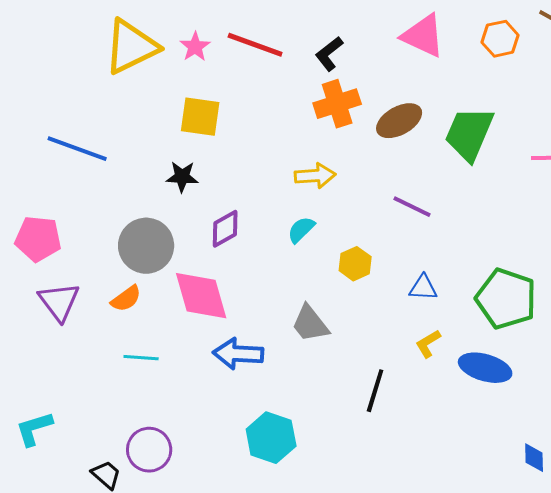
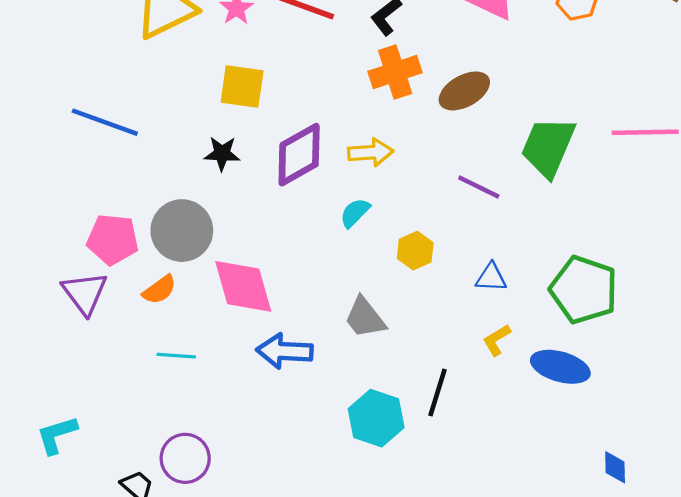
green trapezoid: (469, 134) -> (548, 147), moved
purple diamond: (225, 229) -> (299, 155), moved, size x1.5
pink pentagon: (38, 239) -> (113, 239), moved
cyan hexagon: (271, 438) -> (376, 418), moved

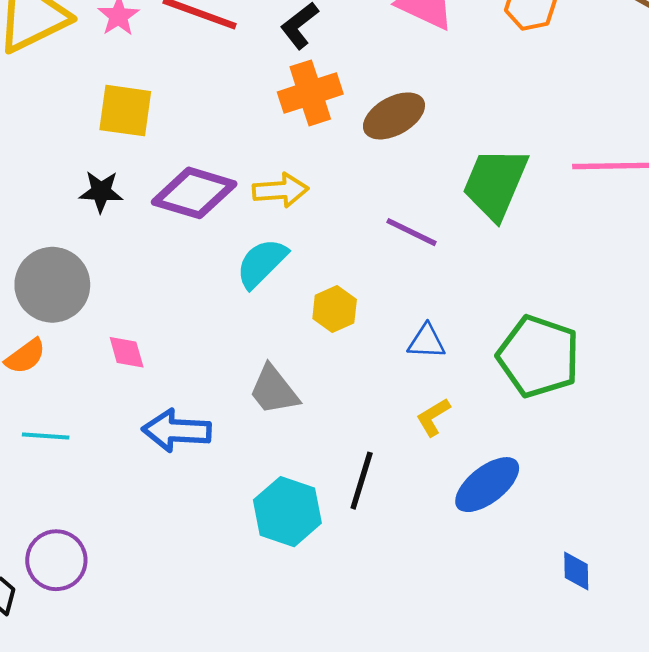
purple diamond: (299, 155) -> (194, 193), turned 46
cyan semicircle: (355, 213) -> (262, 263), size x1.4
pink diamond: (243, 286) -> (127, 352), size x0.5
blue ellipse: (560, 367) -> (487, 485), moved, turned -54

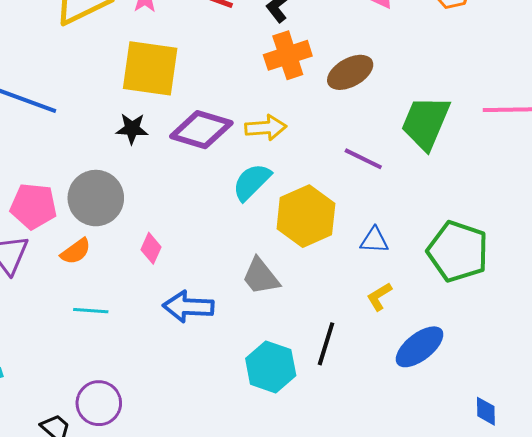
yellow square: (125, 111) -> (150, 68), size x1.4
yellow hexagon: (335, 309) -> (306, 216), size x1.8
pink diamond: (127, 352) -> (151, 248), turned 40

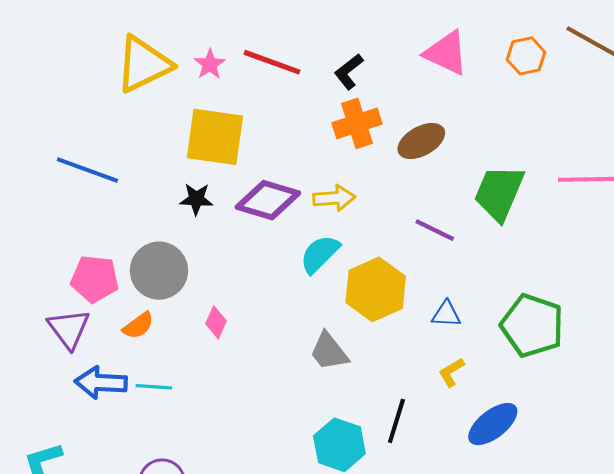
blue arrow: (188, 307) -> (101, 383), moved

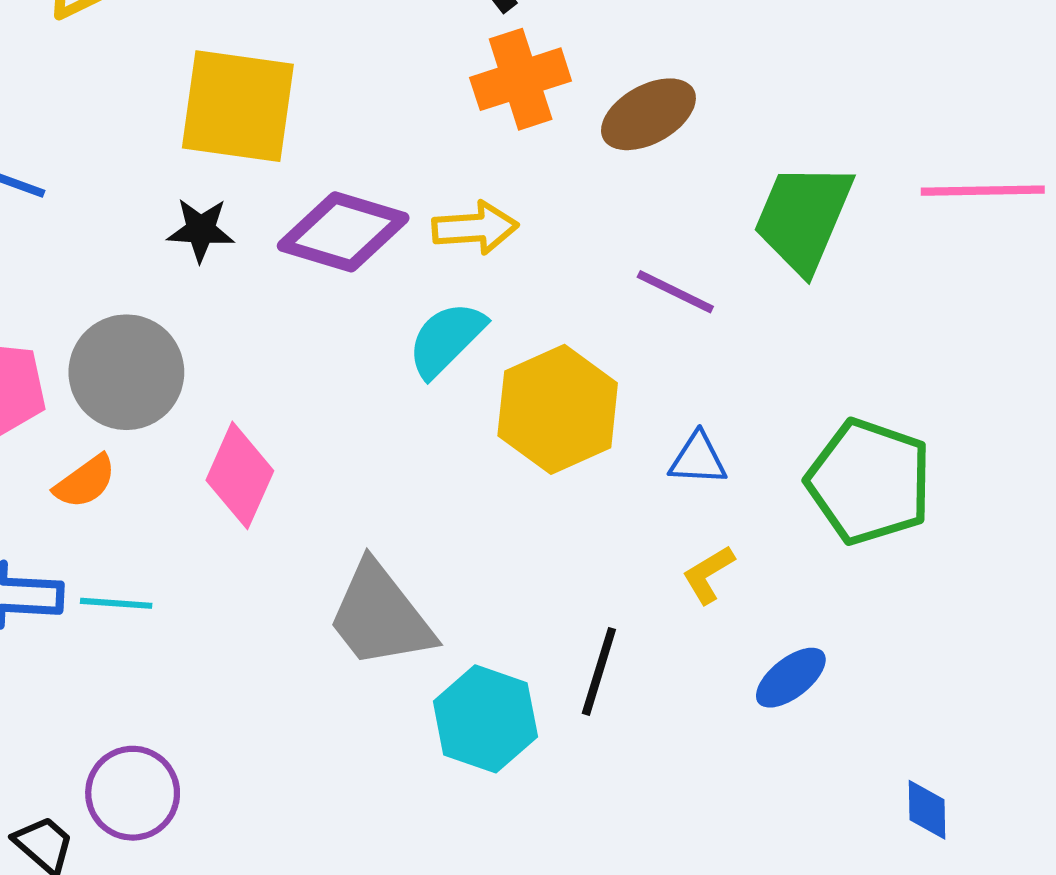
pink diamond: (216, 322) -> (240, 475), size x1.6
gray trapezoid: (329, 351) -> (380, 616), moved, size x1.4
blue ellipse: (493, 424) -> (791, 678), size x0.7

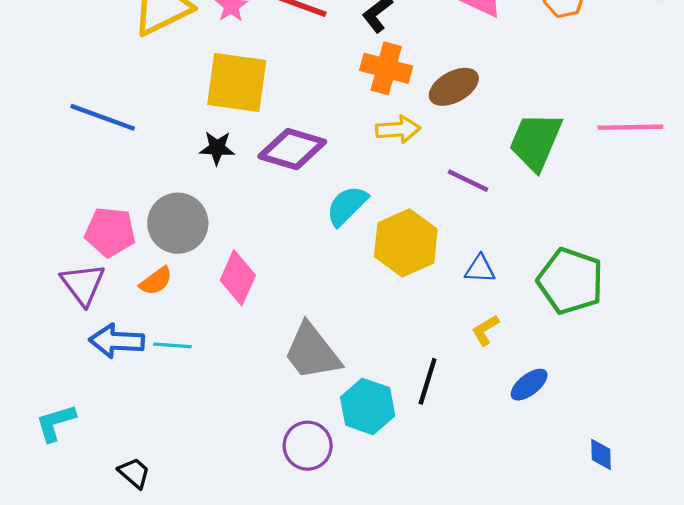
orange cross: (521, 79) -> (386, 68), turned 33
yellow arrow: (475, 228) -> (398, 129), moved
purple circle: (133, 793) -> (308, 446), moved

